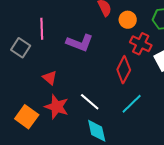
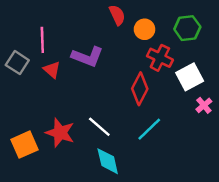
red triangle: (50, 78) -> (52, 70), moved
orange square: (27, 117) -> (24, 145), turned 30

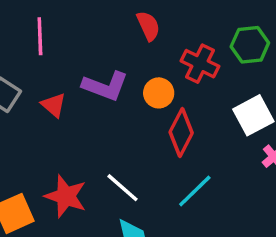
orange circle: (144, 29) -> (159, 93), moved
pink line: (42, 40) -> (40, 36), moved
red cross: (160, 58) -> (200, 64), moved

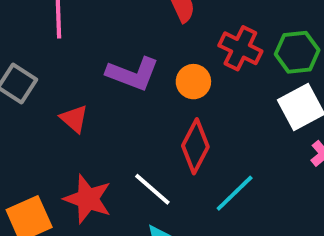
green hexagon: (250, 45) -> (297, 52), moved
red triangle: (54, 105) -> (74, 119), moved
red diamond: (181, 133) -> (195, 146), moved

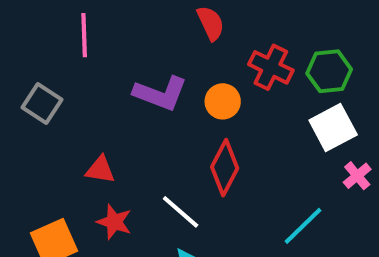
red triangle: (74, 119) -> (100, 170), moved, turned -32
cyan line: (235, 193) -> (303, 226), moved
red star: (88, 199) -> (114, 222), size x0.7

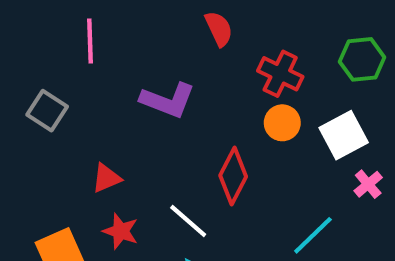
green hexagon: (329, 71) -> (362, 59), moved
orange circle: (223, 101) -> (282, 123), moved
red triangle: (100, 170) -> (106, 178), turned -32

